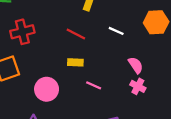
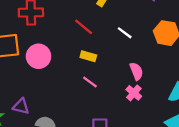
yellow rectangle: (75, 62) -> (88, 56), moved
pink circle: (47, 89) -> (39, 56), moved

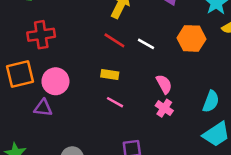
red line: (84, 27) -> (114, 40), moved
purple triangle: (21, 106) -> (43, 108), moved

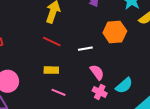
white line: (146, 44) -> (85, 49), moved, turned -32
cyan semicircle: (211, 101) -> (124, 86), moved, turned 36

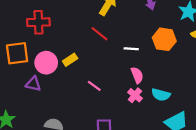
yellow rectangle: (51, 70) -> (70, 60), moved, turned -48
cyan semicircle: (124, 86) -> (161, 95), turned 42

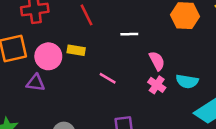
red line: (99, 34) -> (86, 15), moved, turned 30
white line: (131, 49) -> (129, 34), moved
yellow rectangle: (70, 60) -> (76, 50), turned 48

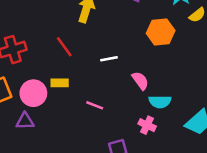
cyan semicircle: (187, 81) -> (160, 102), moved
pink cross: (157, 85) -> (147, 125), moved

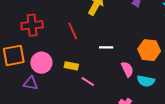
orange hexagon: (161, 32) -> (149, 50), moved
yellow rectangle: (60, 83) -> (71, 66), moved
cyan semicircle: (160, 102) -> (146, 81), moved

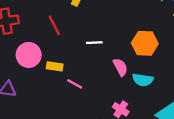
pink circle: (41, 63) -> (29, 55), moved

